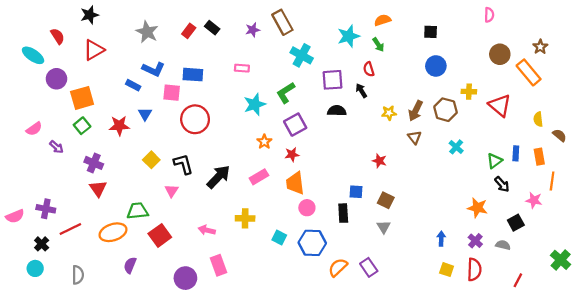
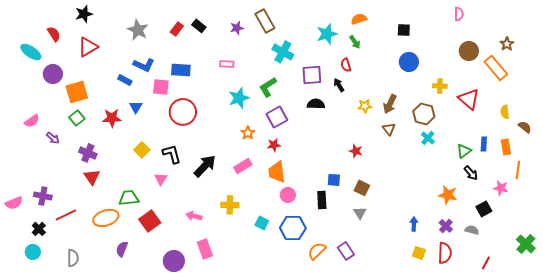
brown hexagon: (445, 110) -> (424, 114), moved

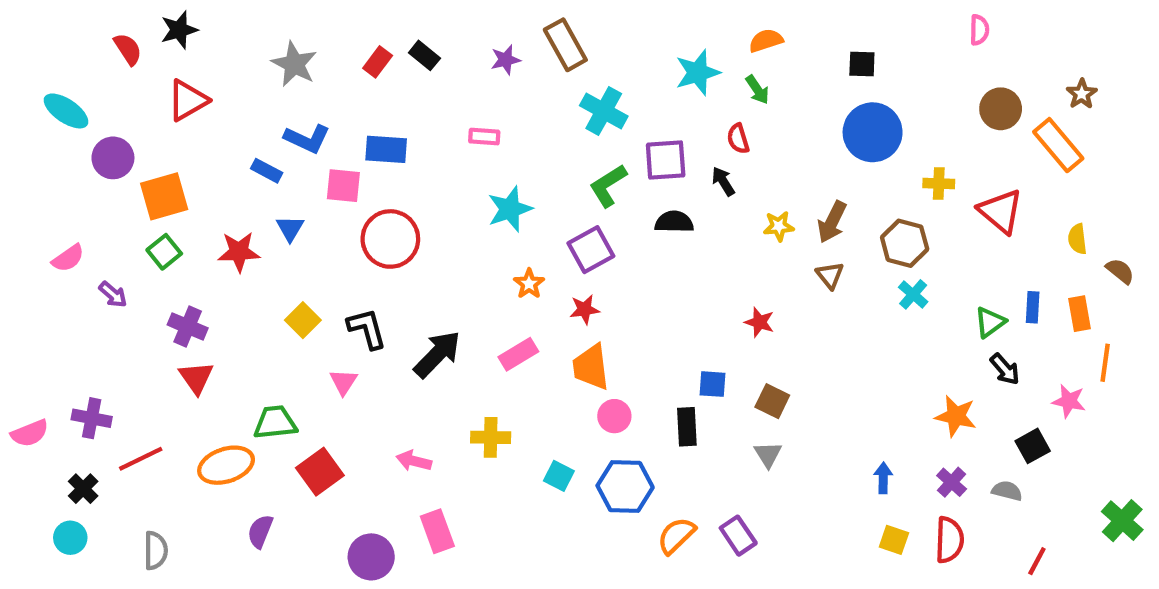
red semicircle: (54, 34) -> (128, 49), moved
blue circle: (409, 62) -> (873, 132), size x1.4
green L-shape: (268, 87) -> (608, 186), moved

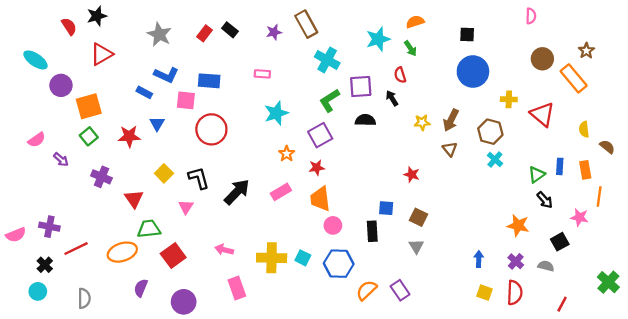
red triangle: (196, 378) -> (134, 199), moved
yellow cross: (491, 437) -> (272, 258), moved, size x1.4
purple circle: (371, 557) -> (184, 302), moved

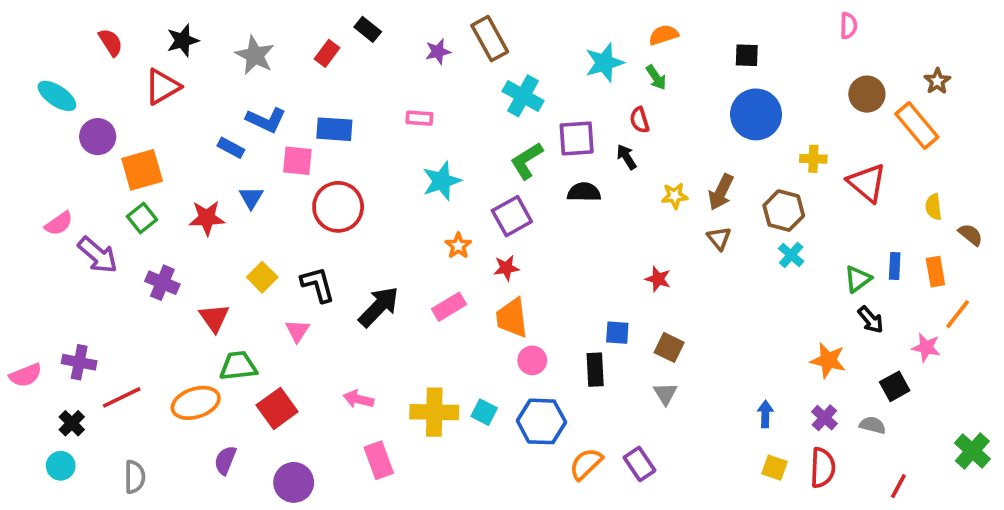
black star: (97, 16) -> (183, 40), moved
black rectangle: (230, 30) -> (368, 29), moved
purple arrow: (61, 159) -> (98, 255), size x1.6
orange line: (599, 197) -> (958, 314), turned 30

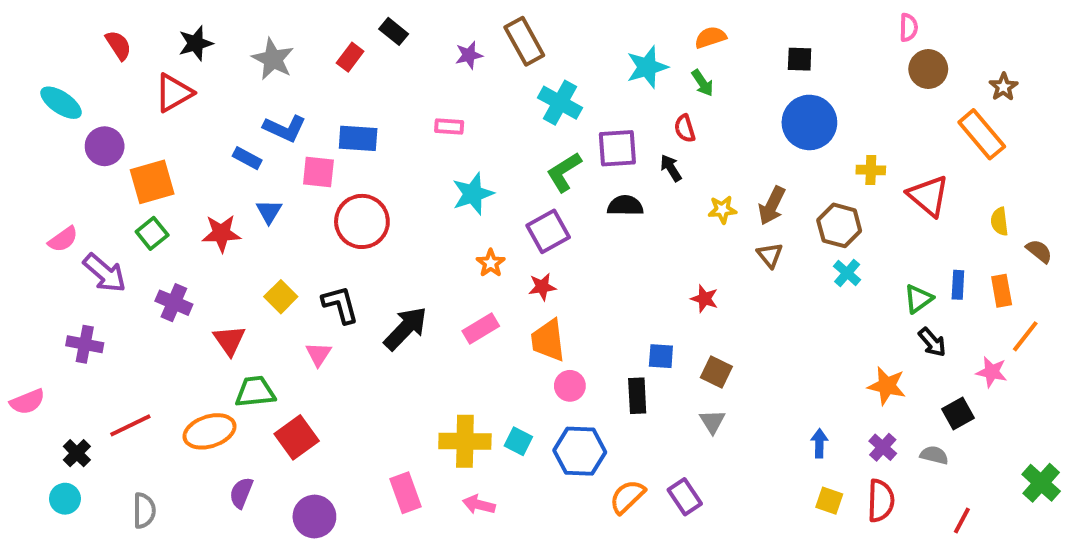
brown circle: (867, 94) -> (928, 69), moved
purple cross: (79, 362) -> (85, 344), moved
pink arrow: (358, 399) -> (479, 505), moved

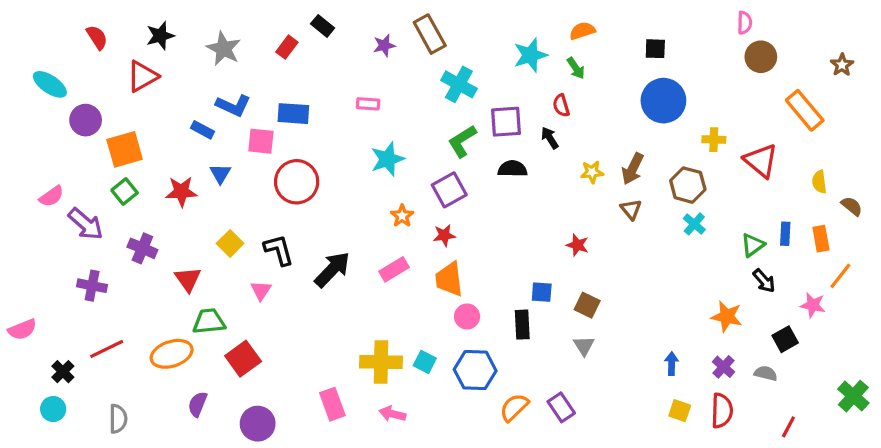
brown star: (1003, 87) -> (842, 65), moved
purple cross: (85, 344) -> (92, 286), moved

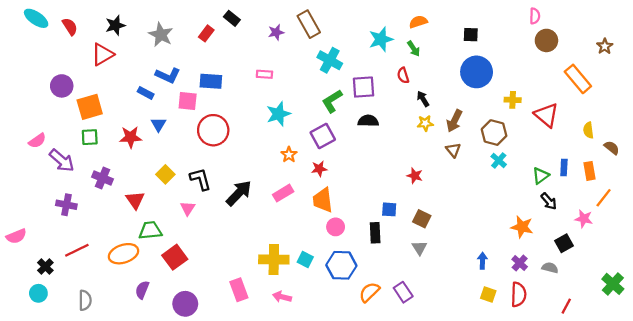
cyan ellipse: (50, 84) -> (36, 18), moved
black arrow: (550, 138) -> (423, 99), moved
green square: (125, 192) -> (90, 137), turned 36

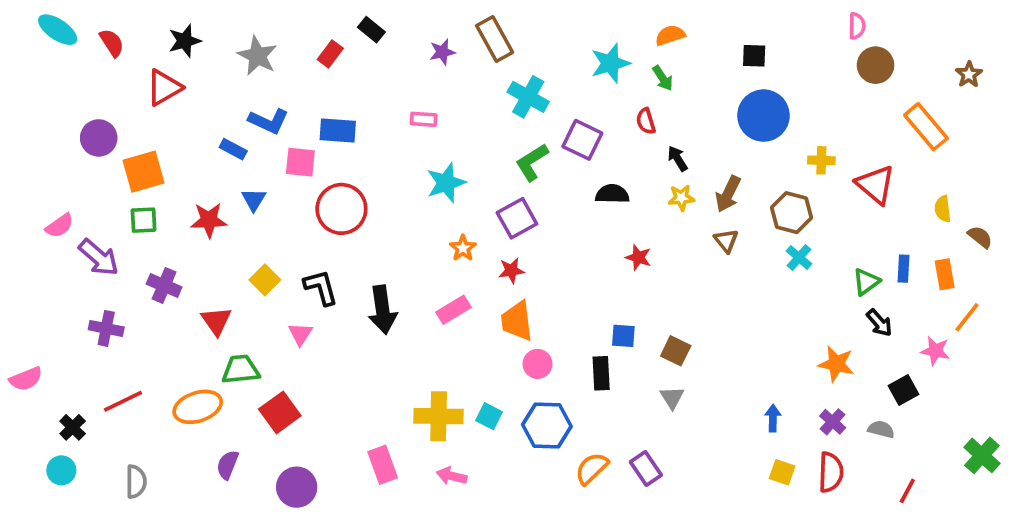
purple square: (364, 87) -> (582, 140), turned 30
black semicircle: (368, 121) -> (612, 194), moved
red star: (415, 176) -> (638, 257), moved
black arrow: (239, 193) -> (383, 310), turned 128

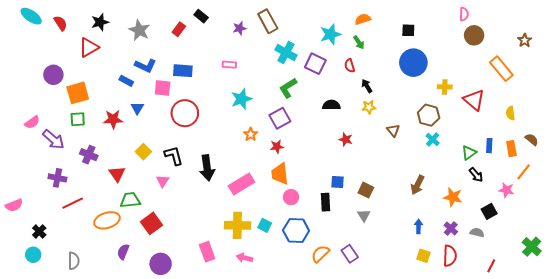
purple square: (582, 140) -> (315, 64), moved
brown arrow: (728, 194) -> (417, 185), moved
brown semicircle: (980, 237) -> (532, 139), moved
pink rectangle: (453, 310) -> (241, 184), moved, size x1.4
red line: (123, 401) -> (73, 203), moved

